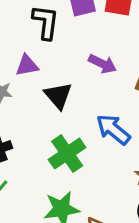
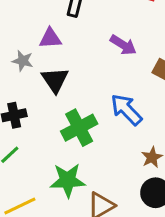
black triangle: (58, 96) -> (55, 80), moved

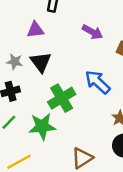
gray star: (23, 61) -> (15, 62), moved
green star: (68, 180) -> (42, 126), moved

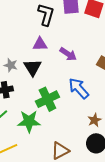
purple triangle: (35, 30) -> (40, 44), moved
purple arrow: (92, 32) -> (68, 54), moved

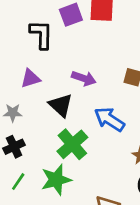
purple triangle: (40, 44) -> (31, 79), moved
black triangle: (33, 67) -> (61, 105), moved

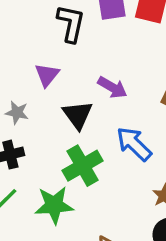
purple triangle: (31, 79) -> (47, 75), turned -45

